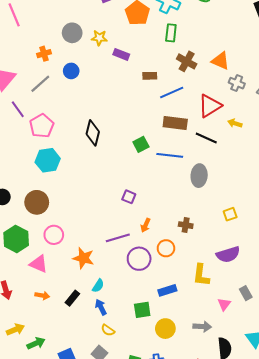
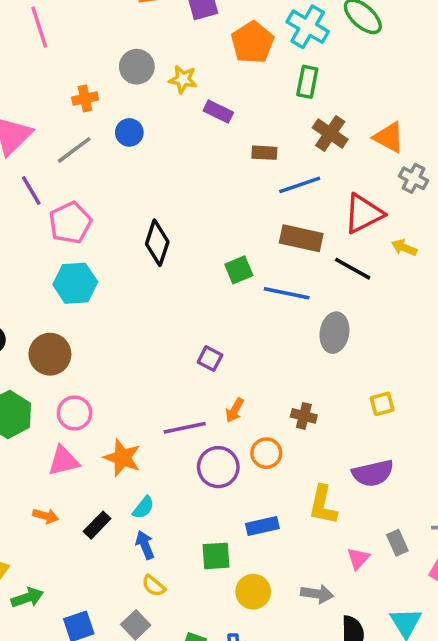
pink triangle: (39, 264) -> (64, 461), moved, turned -42

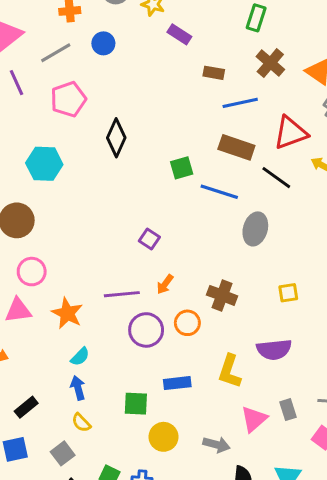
pink pentagon: (70, 223) -> (68, 99), moved
brown cross: (304, 416) -> (222, 295), size x1.4
black rectangle: (97, 525) -> (26, 407), moved
pink triangle: (358, 558) -> (254, 419), size x1.4

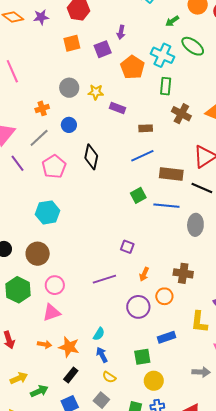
blue line: (240, 103) -> (142, 156), moved
black diamond: (116, 138) -> (91, 157), moved
purple line: (122, 294) -> (104, 279), moved
orange star: (67, 313) -> (69, 347), moved
yellow circle: (164, 437) -> (154, 381), moved

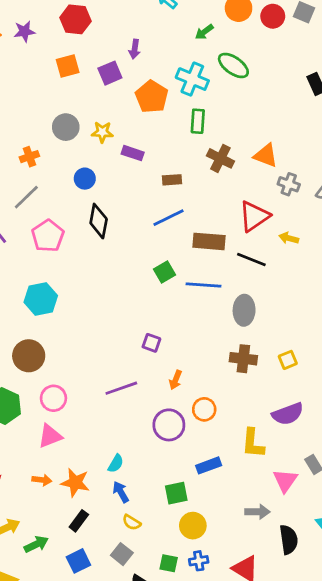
blue circle: (69, 125) -> (85, 179), moved
brown cross: (183, 273) -> (243, 359), moved

